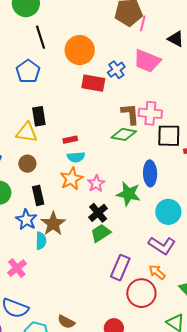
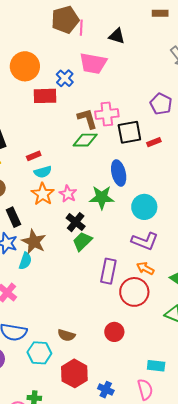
cyan semicircle: (41, 241) -> (25, 261), turned 30

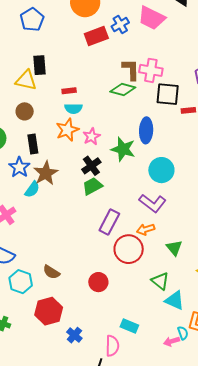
red rectangle: (45, 96) -> (96, 36), turned -35
orange arrow: (145, 268) -> (146, 229), turned -60

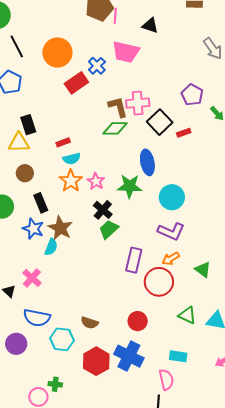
black square: (168, 94) -> (160, 122), turned -35
green triangle: (160, 281) -> (187, 315), moved
blue cross: (74, 335) -> (129, 356), moved, size x1.8

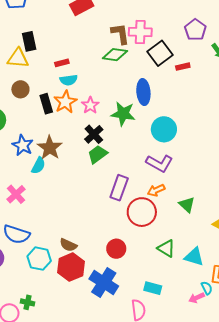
black rectangle: (41, 203) -> (46, 104), moved
red hexagon: (96, 361) -> (71, 267), moved

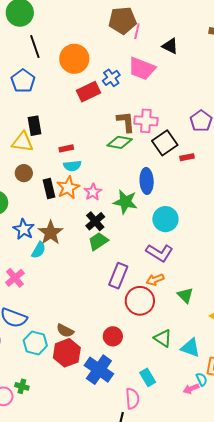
cyan rectangle: (153, 288) -> (148, 377), turned 42

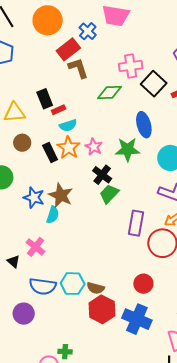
brown L-shape: (126, 122) -> (78, 68), moved
black rectangle: (34, 126) -> (45, 99), moved
cyan hexagon: (35, 343) -> (73, 284), moved

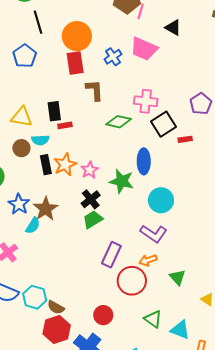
red rectangle: (68, 49) -> (75, 63), moved, turned -75
cyan semicircle: (68, 125) -> (40, 140), moved

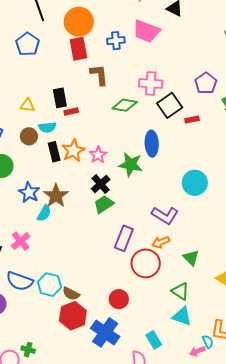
blue cross: (113, 57) -> (116, 41), turned 30
yellow triangle: (22, 117) -> (27, 105), size x0.7
cyan circle: (161, 200) -> (195, 183), moved
green triangle: (153, 319) -> (180, 291), moved
cyan triangle: (180, 330) -> (182, 316), moved

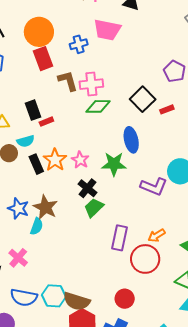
pink cross: (151, 83) -> (91, 84), moved
purple L-shape: (165, 215) -> (154, 186), moved
brown semicircle: (71, 294) -> (77, 301), size x1.5

